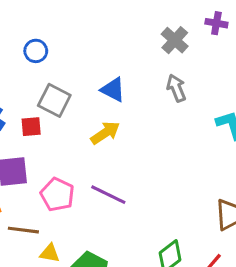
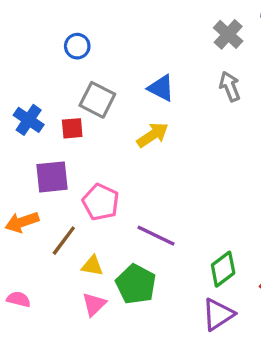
purple line: (108, 195) -> (156, 236), moved
brown line: (23, 230) -> (64, 241), turned -60

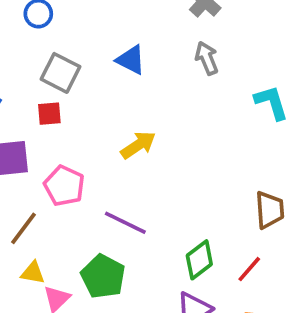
red square: (72, 128) -> (49, 114), moved
yellow arrow: (153, 135) -> (138, 145), moved
yellow triangle: (92, 266) -> (33, 273), moved

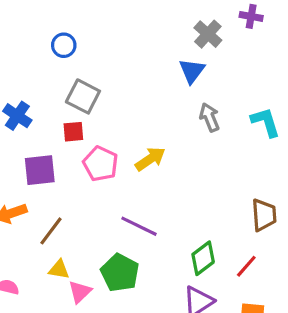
gray arrow: (207, 58) -> (209, 117), moved
blue triangle: (131, 60) -> (192, 71), moved, turned 40
pink pentagon: (64, 186) -> (101, 164), moved

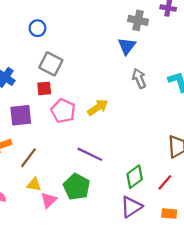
gray cross: (208, 34) -> (138, 20), turned -30

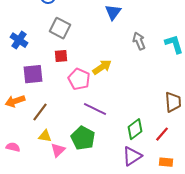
blue triangle: (127, 46) -> (113, 12), moved
red square: (44, 88) -> (61, 56), moved
pink pentagon: (63, 111) -> (79, 79), moved

